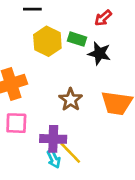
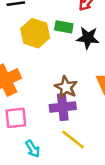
purple cross: (53, 139) -> (63, 107), moved
cyan arrow: (54, 159) -> (33, 149), moved

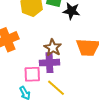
pink square: (16, 118) -> (32, 74), moved

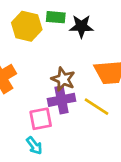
yellow line: (56, 88) -> (97, 107), moved

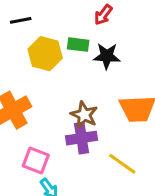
yellow line: (97, 107) -> (122, 164), moved
pink square: (41, 119) -> (36, 160), moved, turned 30

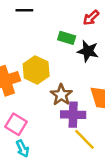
yellow hexagon: (45, 54) -> (36, 70), moved
purple cross: (82, 138) -> (73, 115), moved

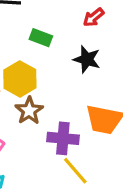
green rectangle: (67, 38) -> (41, 38), moved
brown star: (61, 95) -> (29, 111), moved

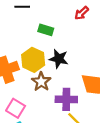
black star: (87, 59) -> (59, 59), moved

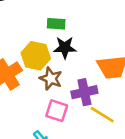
green rectangle: (46, 30) -> (56, 24), moved
pink square: (16, 108) -> (57, 111), moved

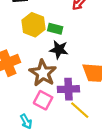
yellow hexagon: (36, 56) -> (33, 25), moved
brown star: (51, 79) -> (43, 73), size x1.4

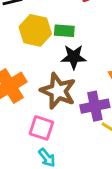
pink square: (43, 100) -> (41, 128), moved

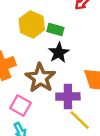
black star: (74, 57) -> (59, 53), turned 30

